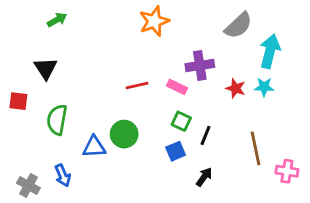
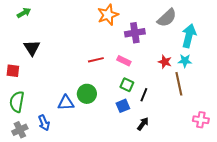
green arrow: (57, 20) -> (24, 13), moved
purple cross: (200, 65) -> (135, 33), moved
green semicircle: (57, 120) -> (17, 102), moved
brown line: (256, 148) -> (179, 84), moved
gray cross: (28, 185) -> (20, 130), turned 35

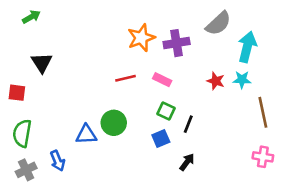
orange star: (108, 15) -> (141, 38), moved
brown line: (179, 84) -> (263, 112), moved

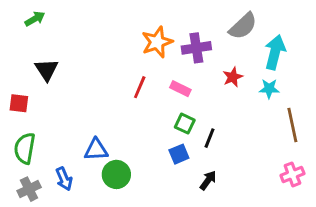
red line: (125, 78) -> (140, 87), turned -54
red star: (216, 81) -> (233, 77), moved, turned 30
green circle: (114, 123) -> (116, 174), moved
pink cross: (263, 157) -> (292, 174), turned -30

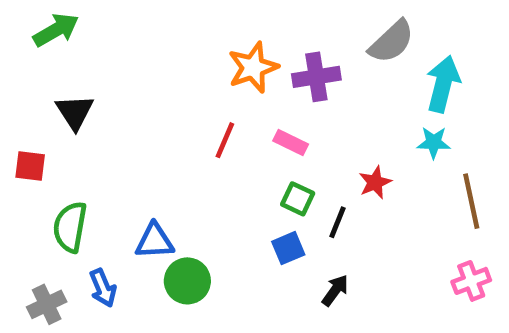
green arrow: (35, 19) -> (56, 30), size x1.4
red star: (233, 77) -> (375, 182), moved
green semicircle: (25, 148) -> (70, 227), moved

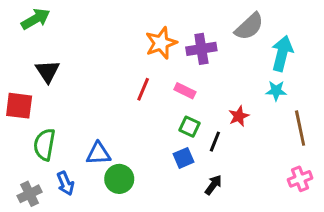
red square: (30, 166) -> (19, 106), size x1.4

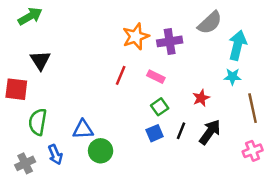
green square: (189, 127) -> (160, 107), turned 30
black line: (215, 142) -> (181, 131), moved
black arrow: (213, 185) -> (210, 132), moved, size x1.5

